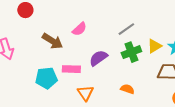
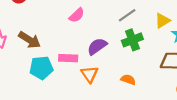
brown arrow: (52, 41) -> (30, 40), moved
yellow triangle: (154, 46) -> (162, 21), moved
orange triangle: (85, 93) -> (90, 74), moved

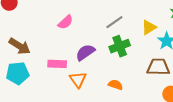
cyan pentagon: (41, 68) -> (18, 73), moved

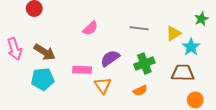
gray line: (114, 22) -> (139, 28), turned 42
green cross: (120, 46) -> (144, 64), moved
orange semicircle: (116, 85) -> (140, 91), turned 136

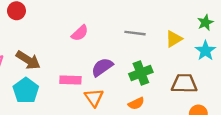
cyan star: (191, 47) -> (205, 51), moved
cyan pentagon: (43, 79) -> (26, 91), turned -30

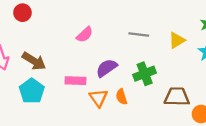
brown trapezoid: (184, 84) -> (177, 97), moved
orange semicircle: (136, 103) -> (122, 97), moved, turned 98

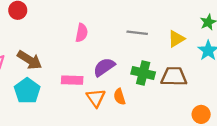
pink semicircle: (85, 35) -> (82, 33), turned -36
green cross: (145, 74) -> (143, 73), turned 35
brown trapezoid: (177, 97) -> (174, 77), moved

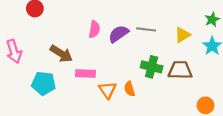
brown arrow: (30, 60) -> (61, 54), moved
purple semicircle: (104, 67) -> (119, 34), moved
cyan pentagon: (27, 91) -> (44, 83), turned -30

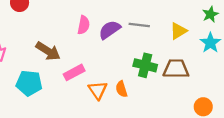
pink rectangle: (85, 73) -> (74, 72), turned -30

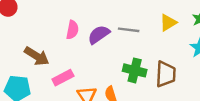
yellow triangle: (178, 31) -> (168, 23), moved
brown trapezoid: (176, 69) -> (166, 74), turned 92

